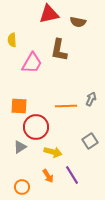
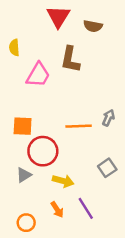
red triangle: (49, 14) -> (58, 17), turned -45

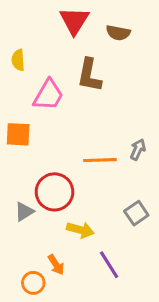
orange square: (23, 126) -> (18, 134), moved
gray triangle: (24, 175) -> (24, 212), moved
orange arrow: (57, 210) -> (56, 265), moved

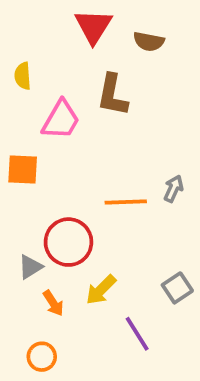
gray square: (136, 213) -> (177, 288), moved
yellow arrow: (80, 230) -> (101, 290), turned 120
orange arrow: (56, 265) -> (53, 303), moved

